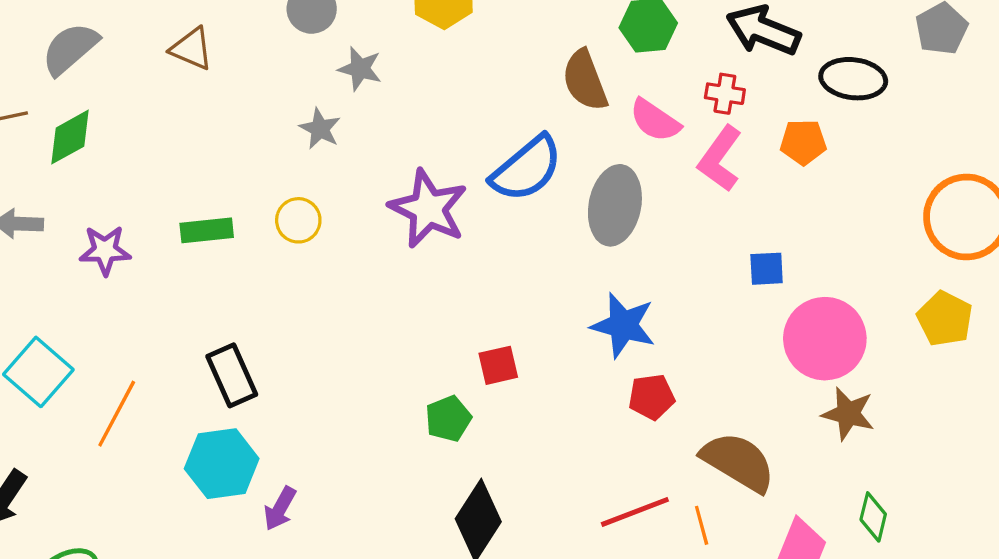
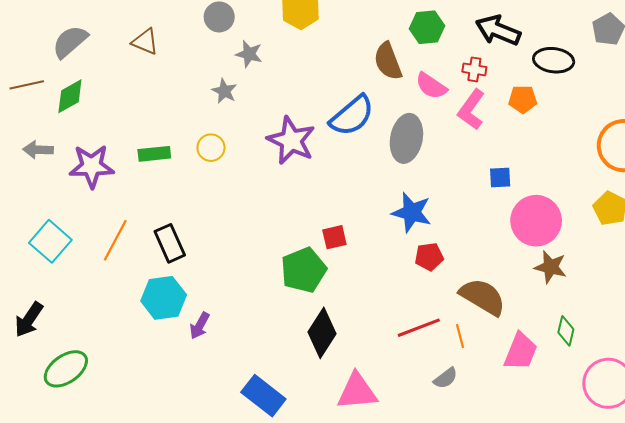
purple star: (105, 250) -> (92, 166), size x1.4
orange line: (117, 414) -> (115, 240), moved
green pentagon: (448, 419) -> (304, 270), size x1.6

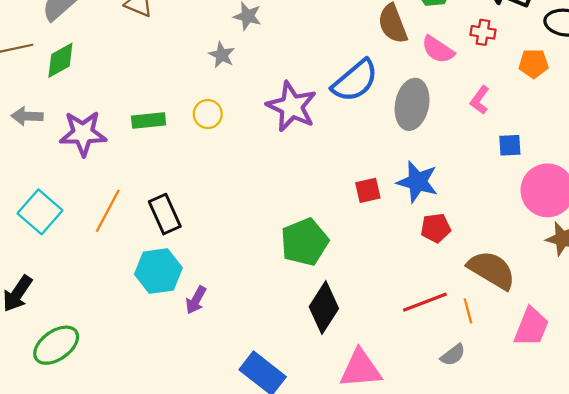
pink L-shape: (471, 110) -> (480, 100), moved, size x0.7
red square: (334, 237) -> (368, 190), moved

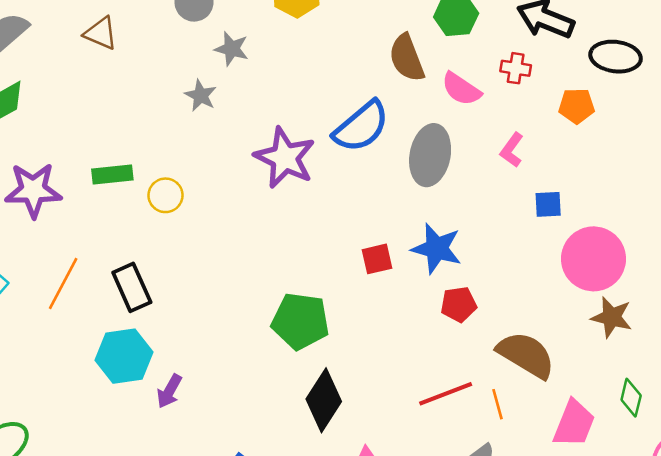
yellow circle: (208, 114) -> (166, 195), moved
green pentagon: (305, 242) -> (300, 321), turned 30

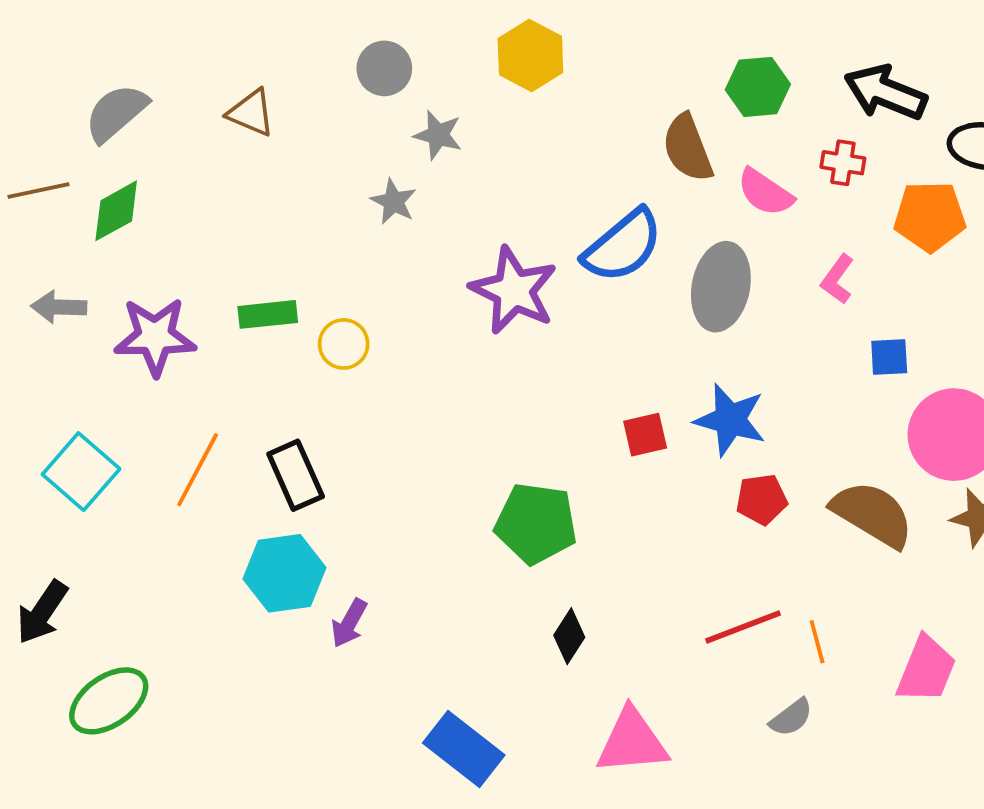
orange pentagon: (577, 106) -> (930, 216), size x1.4
brown semicircle: (526, 355) -> (873, 514), moved
black diamond: (324, 400) -> (569, 636), size x0.6

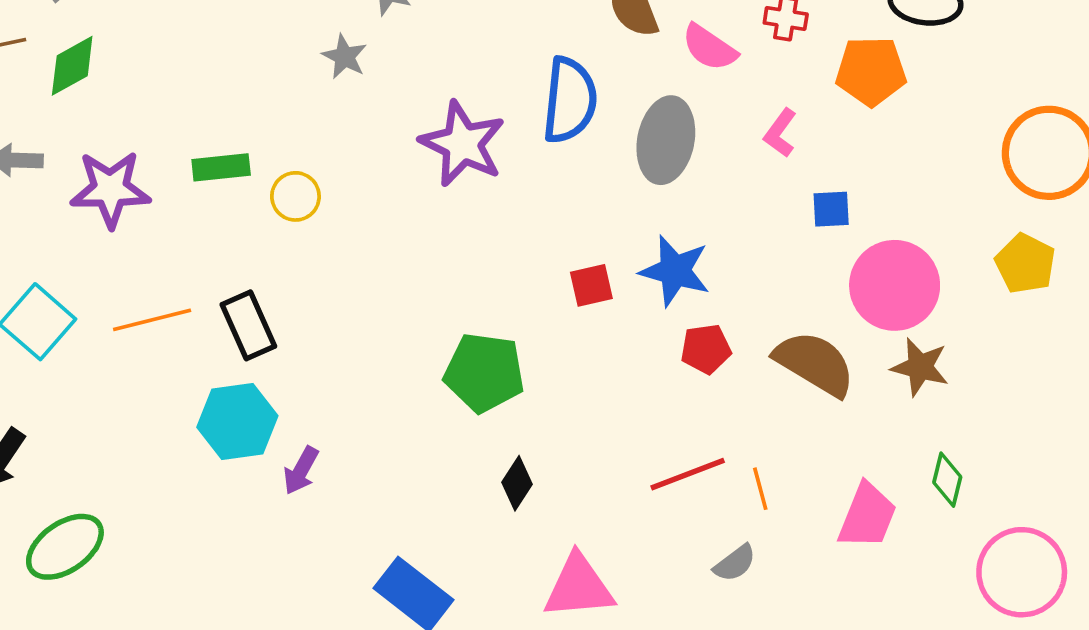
blue semicircle: (623, 246) -> (570, 100), turned -44
orange line: (198, 470) -> (152, 320), turned 48

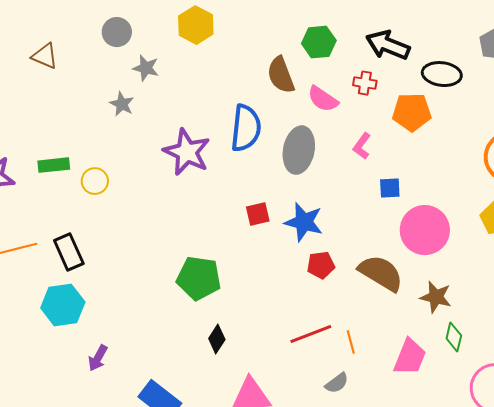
red square: (591, 285) -> (258, 214), moved
brown star: (920, 367) -> (436, 297), moved
purple arrow: (301, 471) -> (98, 358), moved

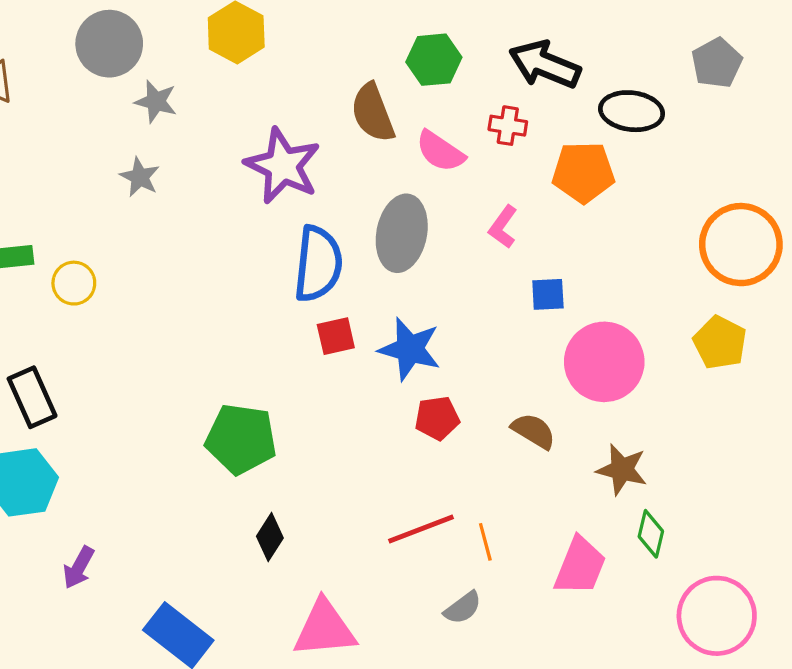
gray circle: (117, 32) -> (109, 44), size x1.4
gray star: (122, 104) -> (140, 177), moved
blue semicircle: (246, 128) -> (318, 264), moved
purple star: (187, 152) -> (283, 166), moved
brown semicircle: (381, 273) -> (534, 431), size x0.6

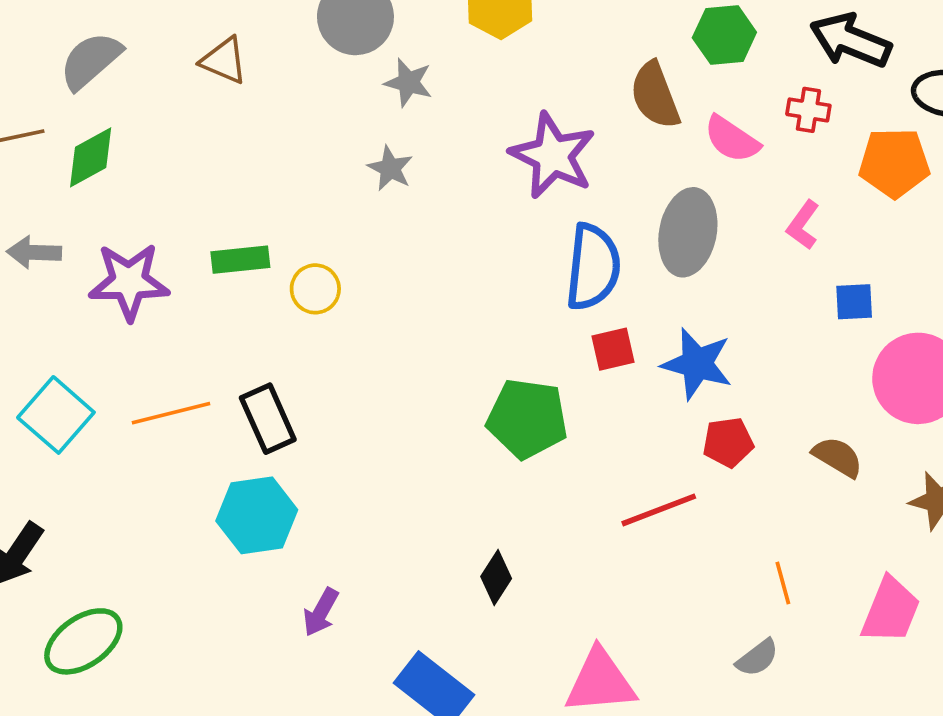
green pentagon: (241, 439) -> (527, 419), moved
red line: (421, 529) -> (659, 510), moved
black diamond: (270, 537) -> (496, 577), moved

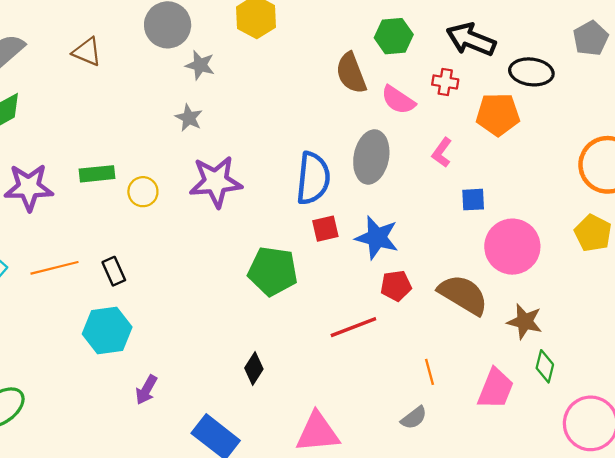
purple star: (553, 156) -> (216, 182), moved, turned -30
black rectangle: (268, 419) -> (114, 271), size x0.7
brown semicircle: (838, 457) -> (463, 295), size x1.6

